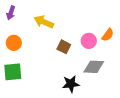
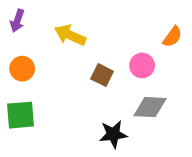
orange semicircle: (108, 35) -> (172, 37), moved

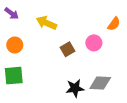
purple arrow: (17, 21) -> (12, 13), turned -72
brown square: (102, 75) -> (67, 49), turned 32
gray diamond: (150, 107) -> (100, 83), moved

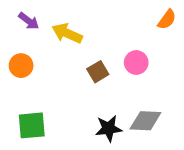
purple arrow: (12, 13) -> (29, 21), moved
orange semicircle: (114, 24) -> (167, 19), moved
green square: (14, 76) -> (32, 125), moved

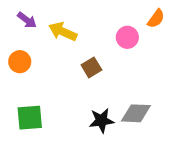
pink circle: (136, 62) -> (127, 37), moved

